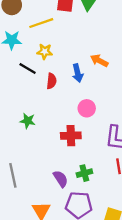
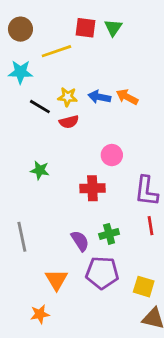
yellow star: (45, 51) -> (68, 97), moved
blue arrow: (78, 73) -> (99, 97), moved, turned 114
red semicircle: (51, 81) -> (69, 122), turned 70

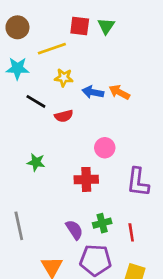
yellow star: (68, 97) -> (64, 78), moved
red line: (151, 226) -> (131, 232), moved

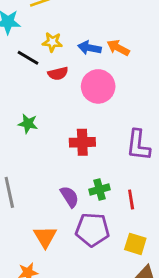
yellow star: (64, 78) -> (52, 42), moved
pink circle: (105, 148) -> (98, 86), moved, size x1.5

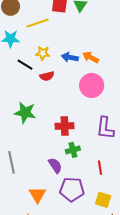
pink circle: (98, 86) -> (92, 85), moved
green star: (28, 124) -> (25, 112), size x1.5
green cross: (100, 190) -> (73, 150), moved

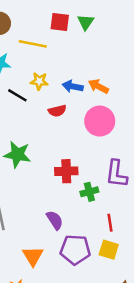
yellow line: (38, 23) -> (33, 44), turned 30
red semicircle: (47, 76) -> (57, 111), moved
green cross: (73, 150) -> (89, 192), moved
yellow square: (103, 200) -> (109, 250), moved

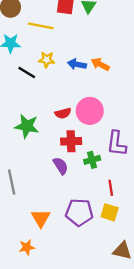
red semicircle: (57, 111) -> (63, 113), moved
pink circle: (100, 121) -> (90, 111), moved
purple semicircle: (55, 220) -> (61, 166), moved

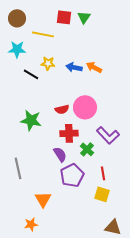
purple L-shape: (117, 144) -> (108, 135), turned -50
green cross: (92, 160) -> (87, 149), turned -32
purple pentagon: (79, 212) -> (72, 175), moved, turned -30

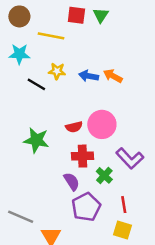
gray line: (18, 168) -> (21, 217), moved, turned -55

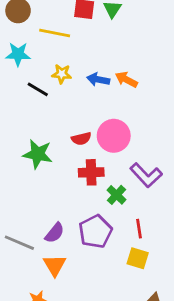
purple semicircle: (72, 181) -> (55, 233), moved, turned 72

